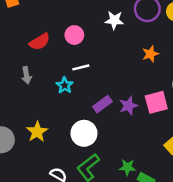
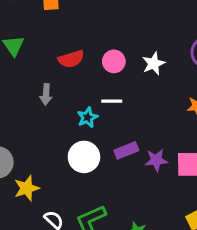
white star: (114, 20) -> (154, 63), moved, turned 30
yellow star: (37, 132) -> (27, 188), moved
white circle: (84, 133) -> (84, 157), moved

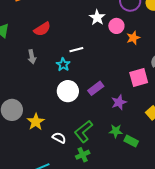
pink circle: (114, 61) -> (116, 26), moved
purple rectangle: (126, 150) -> (96, 88), moved
purple star: (156, 160) -> (119, 102), moved

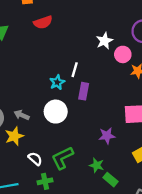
red semicircle: (42, 29) -> (43, 22), moved
white line: (76, 50) -> (75, 70), turned -72
gray arrow: (32, 57) -> (22, 115), moved, turned 112
purple rectangle: (96, 88) -> (84, 91), moved, turned -56
green cross: (83, 155) -> (45, 181), moved

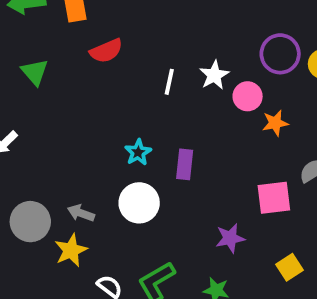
white line: (75, 70) -> (169, 82), moved

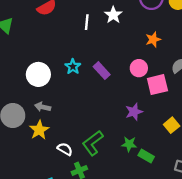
pink circle: (248, 96) -> (139, 68), moved
purple rectangle: (185, 164) -> (102, 71), turned -42
white circle: (139, 203) -> (38, 74), moved

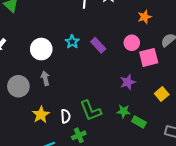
gray arrow: (43, 107) -> (45, 78), turned 64
yellow star: (39, 130) -> (41, 115), moved
green L-shape: (93, 143) -> (91, 111), turned -75
white semicircle: (65, 149) -> (66, 116), turned 56

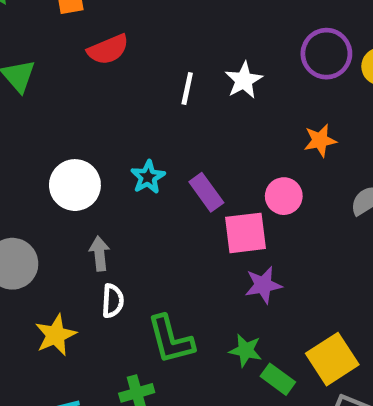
pink square: (149, 57) -> (245, 233), moved
gray arrow: (45, 78) -> (99, 254), moved
yellow square: (162, 94) -> (332, 359), moved, size x1.5
white semicircle: (66, 116) -> (113, 301), moved

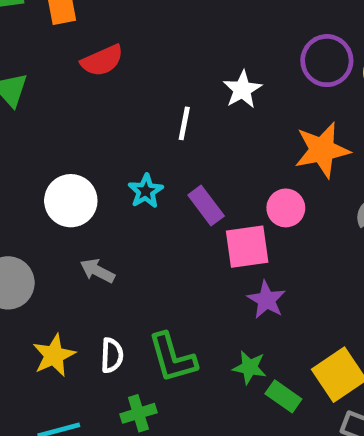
white line: (187, 89) -> (184, 123), moved
orange star: (320, 140) -> (322, 150), size x1.6
gray arrow: (99, 254) -> (97, 271), turned -56
purple star: (263, 285) -> (266, 300), turned -30
white semicircle: (113, 301) -> (112, 355), moved

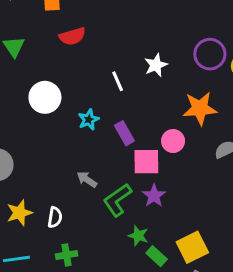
white line: (184, 123) -> (118, 81), turned -42
white circle: (71, 201) -> (45, 97), moved
gray arrow: (97, 271) -> (87, 179), moved
green L-shape: (172, 358) -> (117, 200), moved, turned 64

